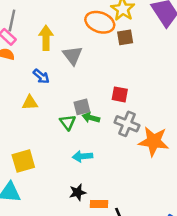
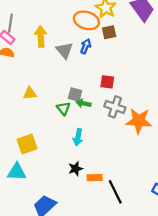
blue arrow: (41, 76) -> (86, 46), moved, turned -104
gray square: (82, 107) -> (75, 95), turned 32
cyan arrow: (82, 156) -> (78, 137), turned -70

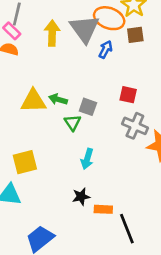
gray triangle: (65, 50) -> (85, 29), moved, size x1.4
yellow triangle: (30, 93) -> (33, 101), size x1.5
green arrow: (83, 103) -> (58, 99), moved

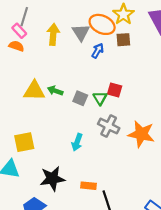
gray triangle: (85, 29) -> (81, 32), size x0.7
green triangle: (73, 123) -> (100, 98), moved
gray cross: (135, 126) -> (109, 126), moved
black star: (81, 197) -> (52, 179), moved, size x1.6

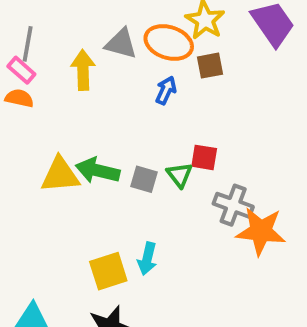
gray triangle: (81, 32) -> (121, 44), moved, turned -36
green arrow: (55, 91) -> (98, 170), size x1.5
gray cross: (109, 126) -> (233, 205), moved
yellow square: (24, 142) -> (108, 271), moved

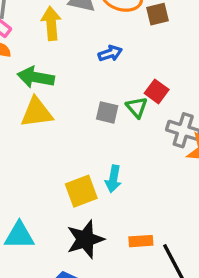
blue arrow: (166, 90) -> (110, 53), moved, turned 50
red square: (204, 157) -> (157, 91), turned 30
green arrow: (98, 170) -> (36, 77), moved

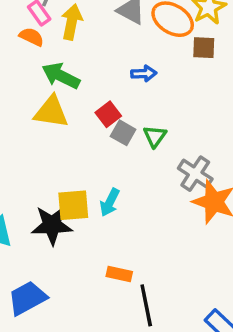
yellow arrow: (51, 23) -> (72, 22), moved
red square: (157, 91) -> (108, 114), moved
black star: (85, 239) -> (52, 225), moved

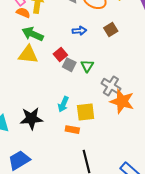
orange semicircle: (32, 37) -> (23, 13), moved
brown square: (204, 48) -> (111, 29), moved, turned -32
yellow square: (73, 205) -> (86, 112), moved
orange rectangle: (119, 274) -> (72, 130), moved

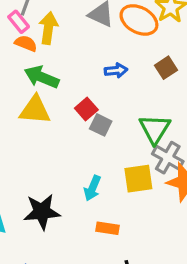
green triangle: (87, 66) -> (155, 129), moved, size x1.5
yellow square: (86, 112) -> (138, 179), moved

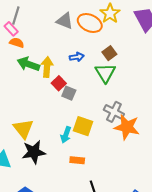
yellow arrow: (48, 28) -> (47, 67), moved
yellow triangle: (35, 110) -> (23, 129), moved, turned 50
green triangle: (155, 129) -> (105, 73), moved
yellow square: (138, 179) -> (83, 126), moved, turned 30

